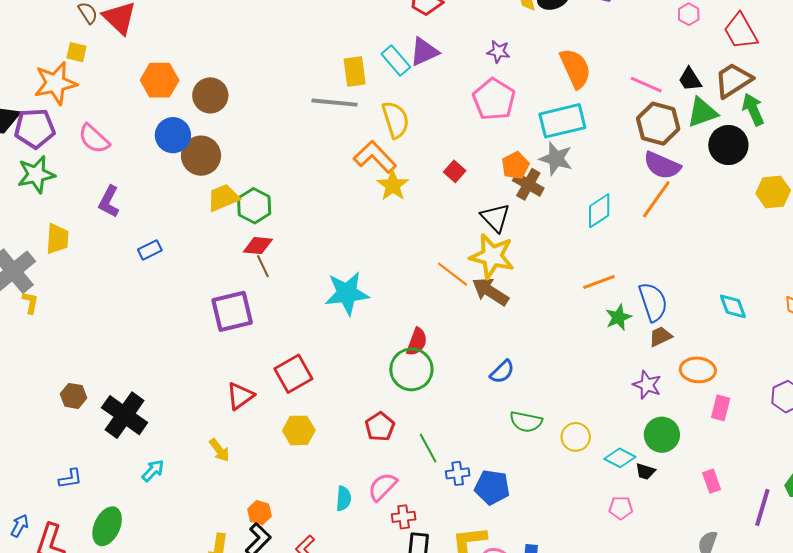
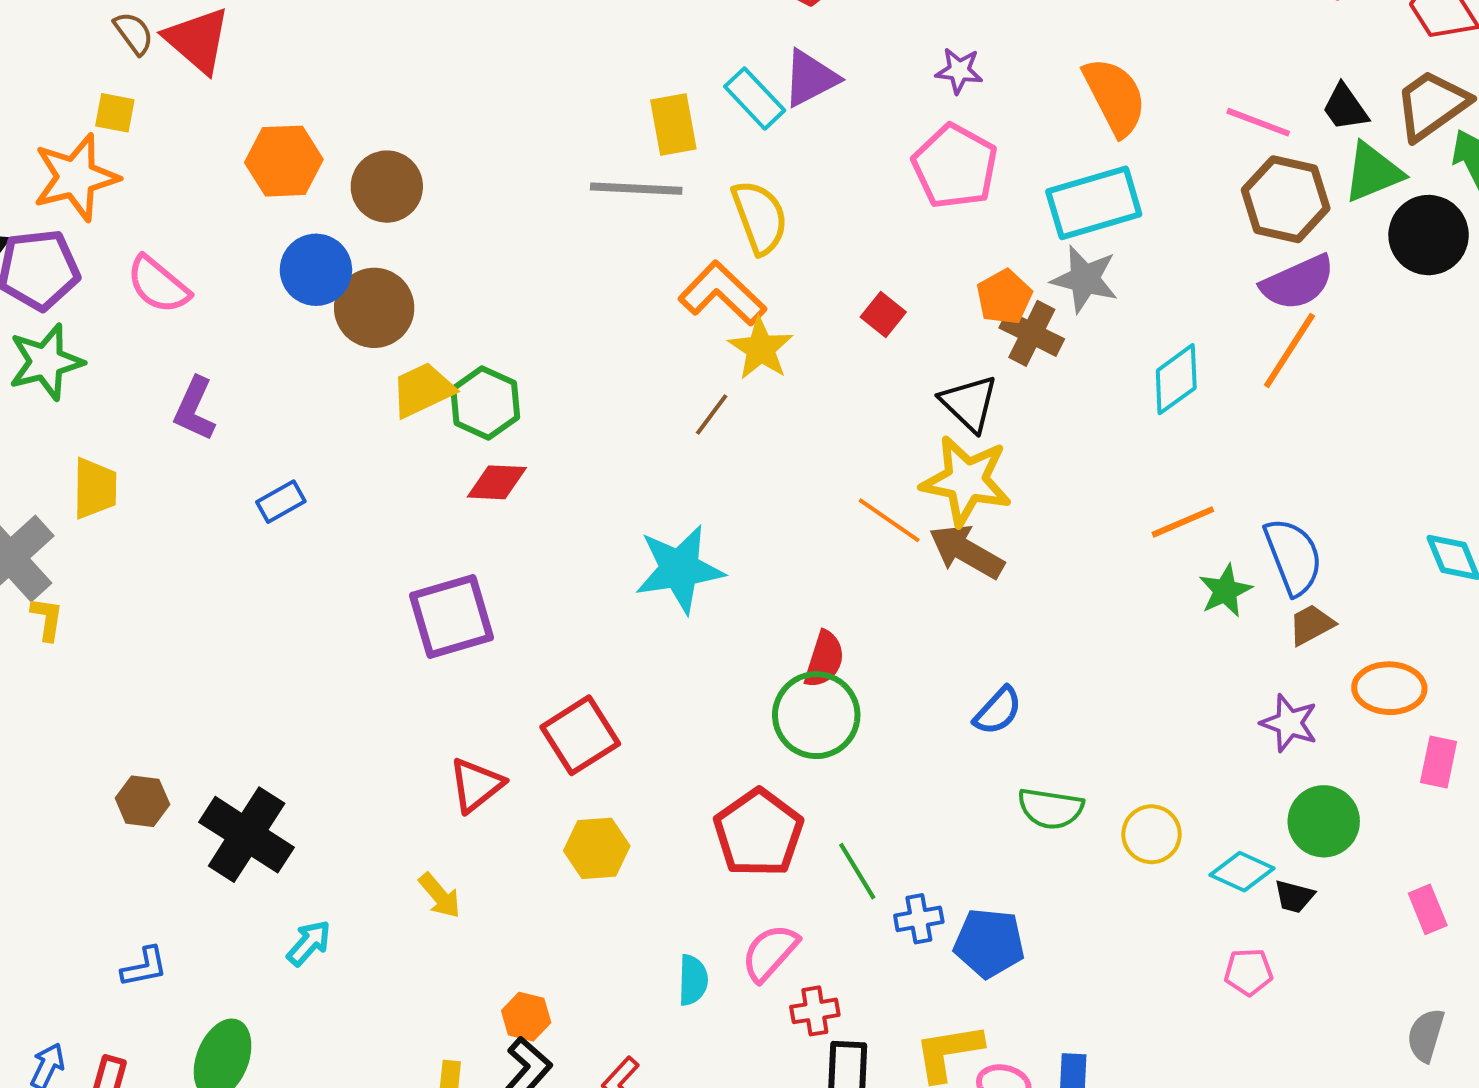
purple semicircle: (662, 165) -> (1298, 282), turned -45
brown line: (263, 266) -> (712, 415), moved, turned 65
red pentagon: (380, 427) -> (758, 833), size x1.5

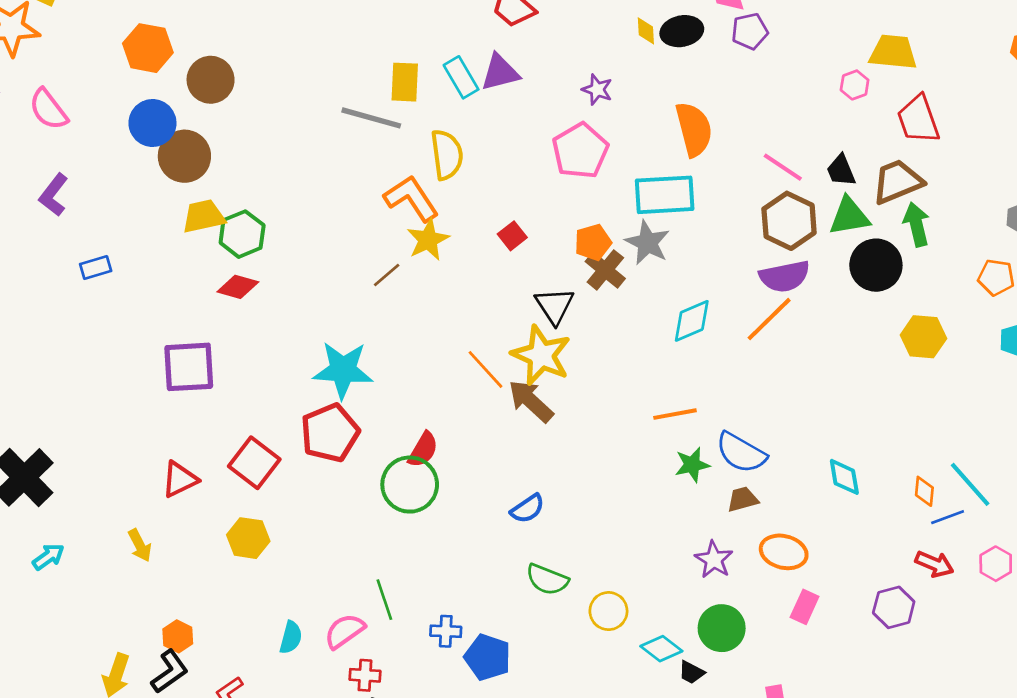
blue semicircle: (1293, 556) -> (741, 453), turned 128
red square: (580, 735) -> (254, 463), turned -33
red pentagon: (758, 833) -> (330, 433), moved
green line: (857, 871) -> (384, 600), moved

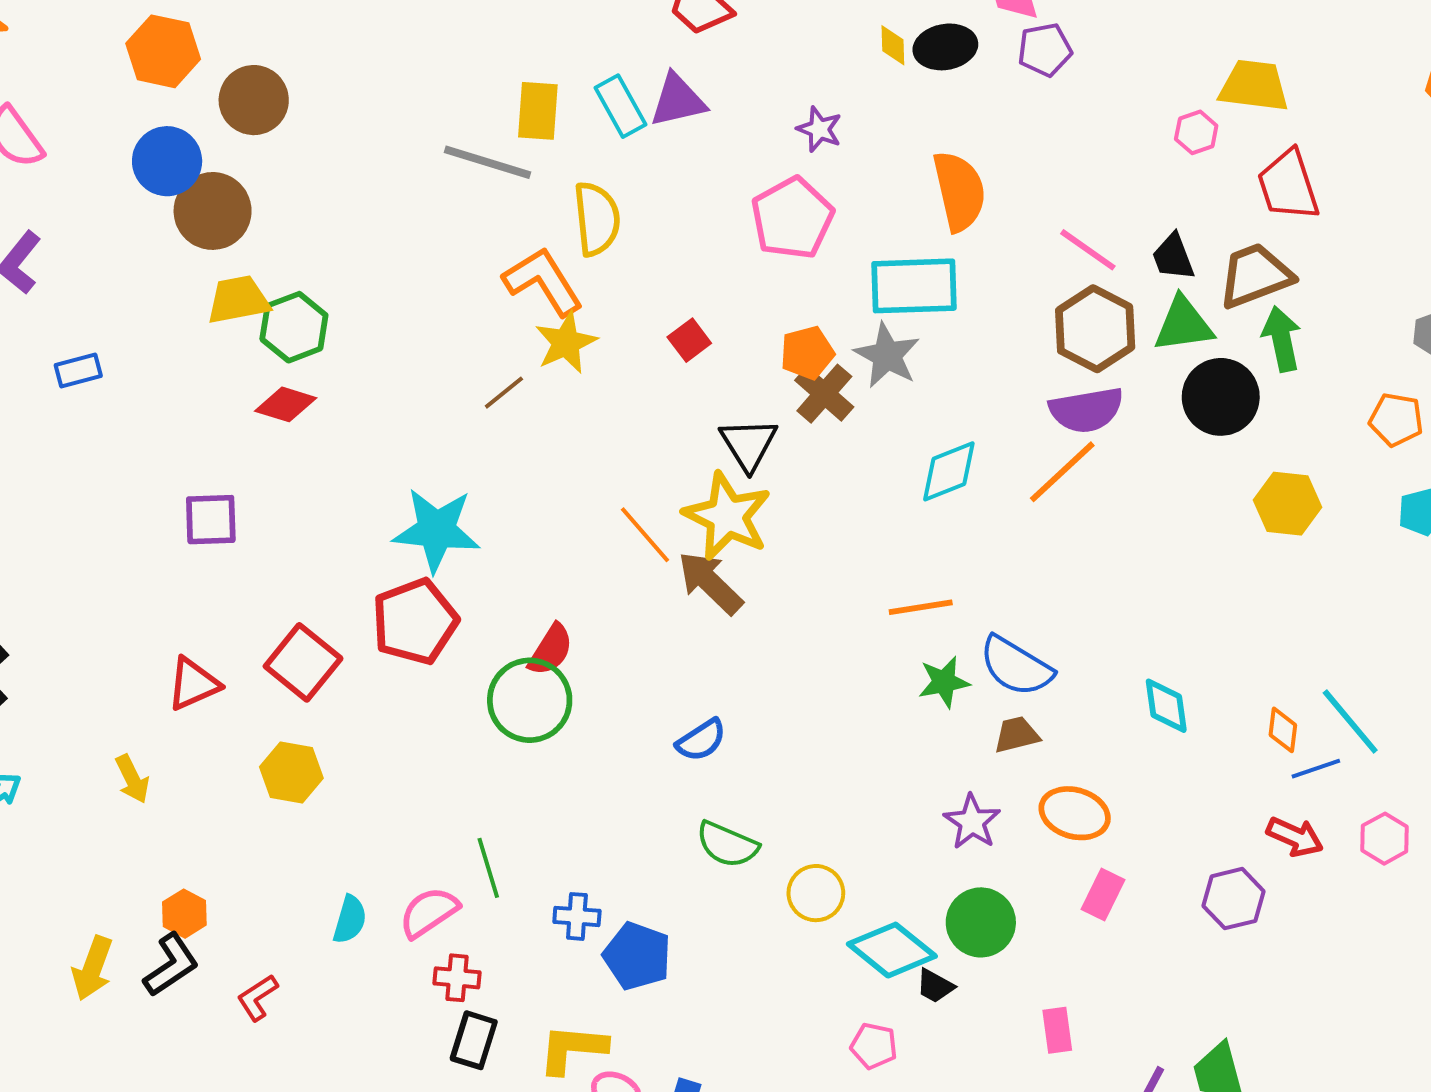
purple square: (189, 367) -> (211, 520), size x0.7
cyan diamond: (661, 649) -> (892, 950), size x1.4

